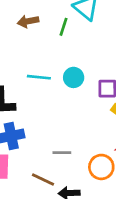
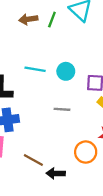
green line: (64, 27) -> (52, 20), moved
gray line: (62, 153) -> (62, 109), moved

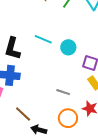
gray line: (62, 109) -> (63, 92), moved

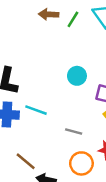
cyan line: (43, 39) -> (36, 110), moved

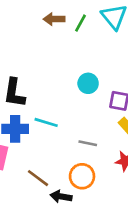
orange circle: (81, 163) -> (82, 176), moved

